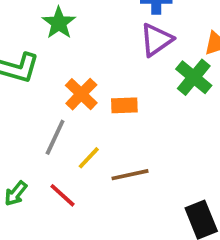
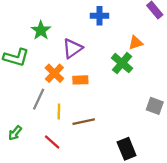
purple triangle: (156, 40) -> (72, 48), moved
yellow line: (89, 158) -> (59, 112), turned -42
red line: (63, 195) -> (52, 142), moved

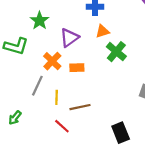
orange triangle: (136, 43) -> (102, 31), moved
red line: (52, 142) -> (62, 126), moved

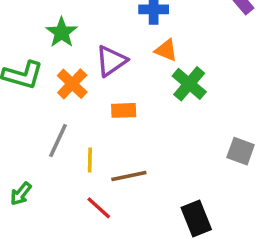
orange triangle: (102, 31) -> (166, 50), turned 40
orange cross: (52, 61) -> (72, 84), moved

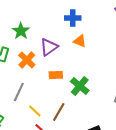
green cross: (189, 84) -> (80, 86), moved
yellow line: (90, 160) -> (35, 111), moved, turned -48
brown line: (129, 176) -> (59, 112), turned -48

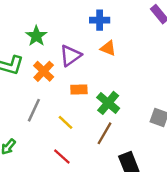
yellow line: (35, 111) -> (66, 122), moved
brown line: (59, 112) -> (104, 133), moved

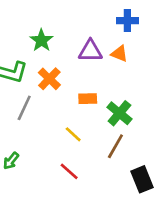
blue cross: (100, 20) -> (127, 21), moved
purple triangle: (70, 55) -> (90, 51), moved, turned 35
gray line: (34, 110) -> (24, 108), moved

